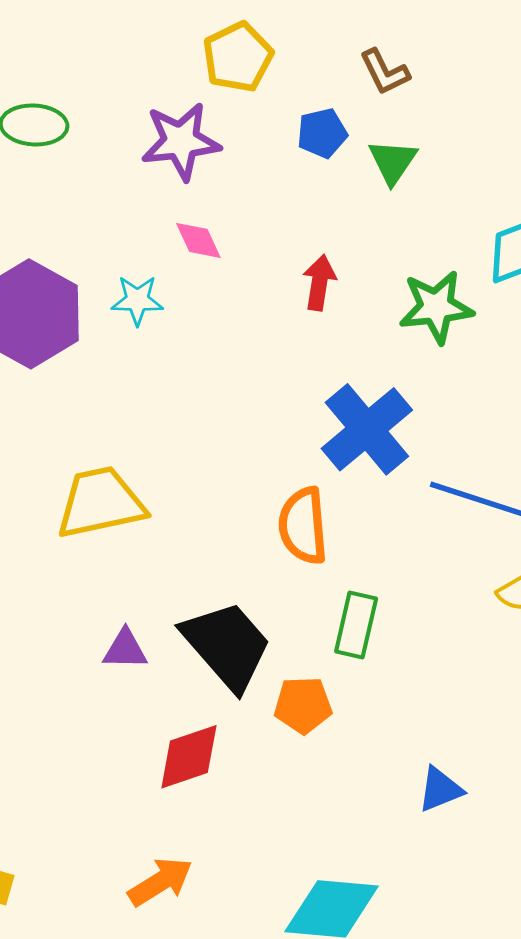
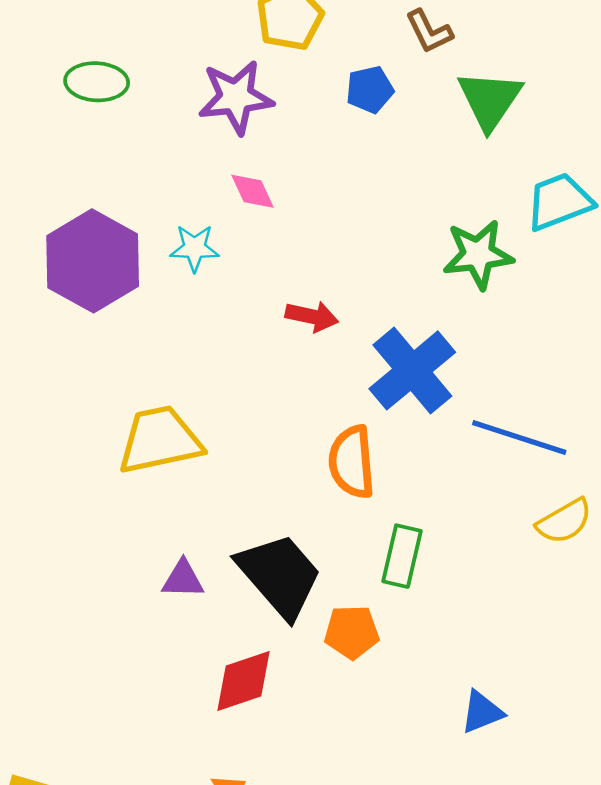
green triangle: (393, 162) -> (490, 100), moved, size x1.4
red arrow: (319, 283) -> (312, 316), moved, turned 93

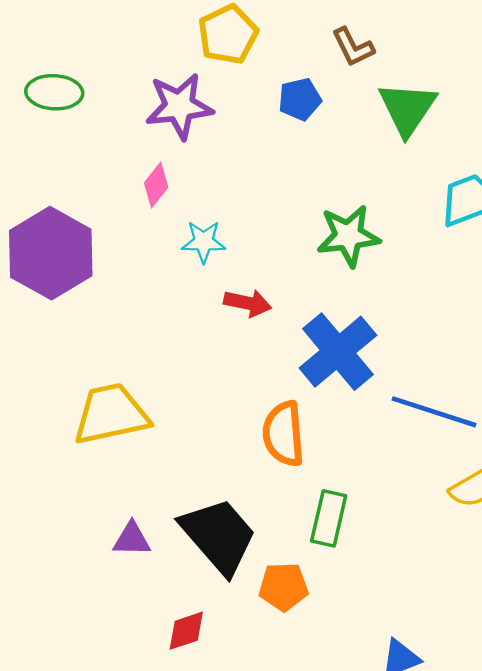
pink diamond: (252, 191) -> (156, 185), moved, turned 63
cyan star: (194, 248) -> (204, 242), moved
green star: (478, 254) -> (348, 236), moved
red diamond: (243, 681) -> (186, 631), size x0.7

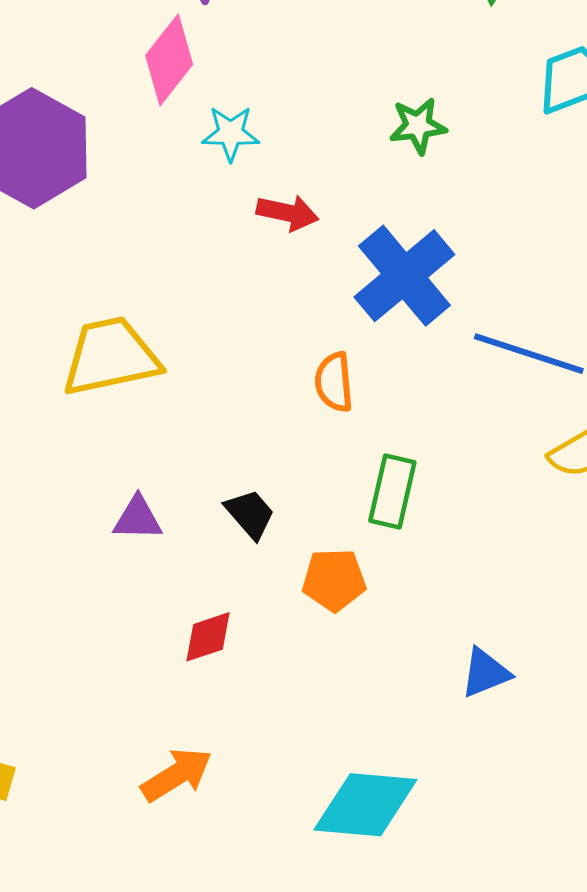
pink diamond: (156, 185) -> (169, 60), size x1.5
green star: (348, 236) -> (418, 126), size x0.7
orange semicircle: (283, 434) -> (334, 382), size x0.7
black trapezoid: (219, 536) -> (250, 514), size x0.5

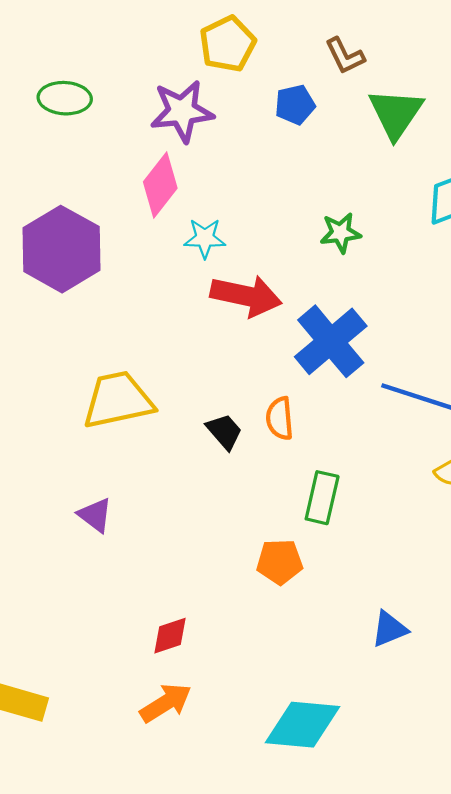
red arrow: (288, 213) -> (246, 296), size x1.6
black trapezoid: (250, 514) -> (224, 431), moved
purple triangle: (138, 518) -> (95, 515), moved, turned 36
red diamond: (208, 637) -> (170, 636), moved

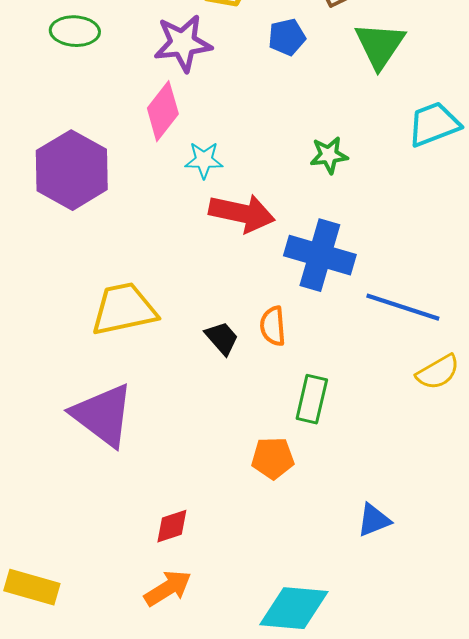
blue cross: (331, 341) -> (320, 255), turned -34
purple triangle: (95, 515) -> (103, 415), size x2.0

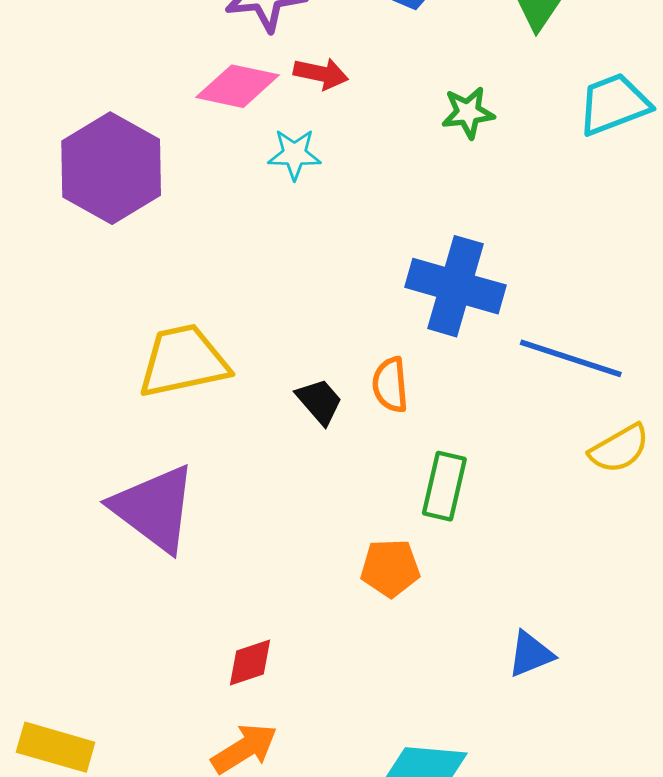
pink diamond: (163, 111) -> (237, 86), turned 64
green star: (329, 155) -> (468, 113), moved
red arrow: (242, 213) -> (321, 74), moved, size x0.6

